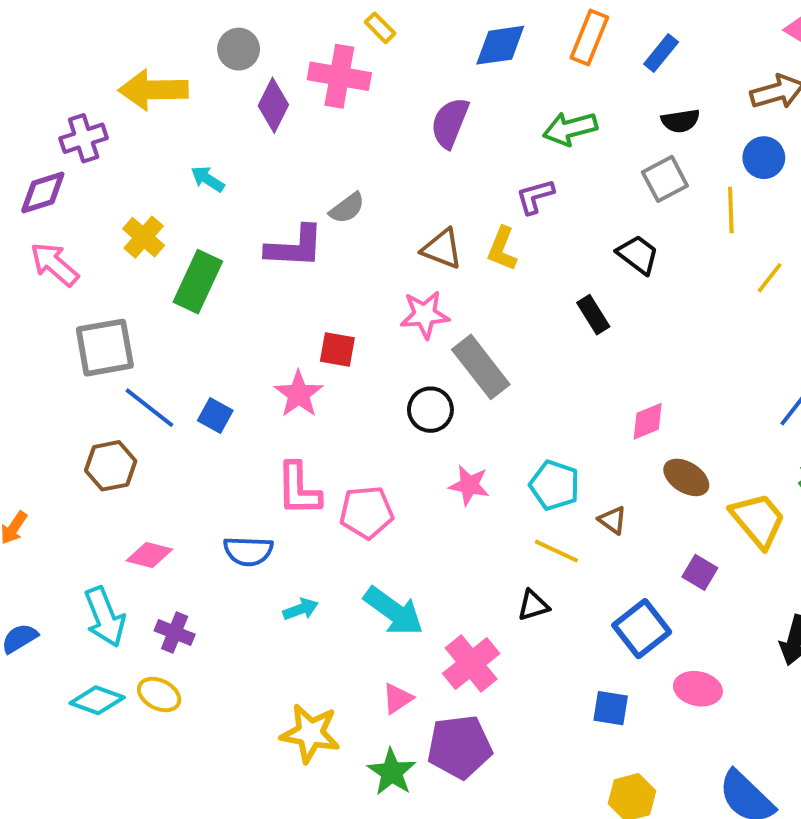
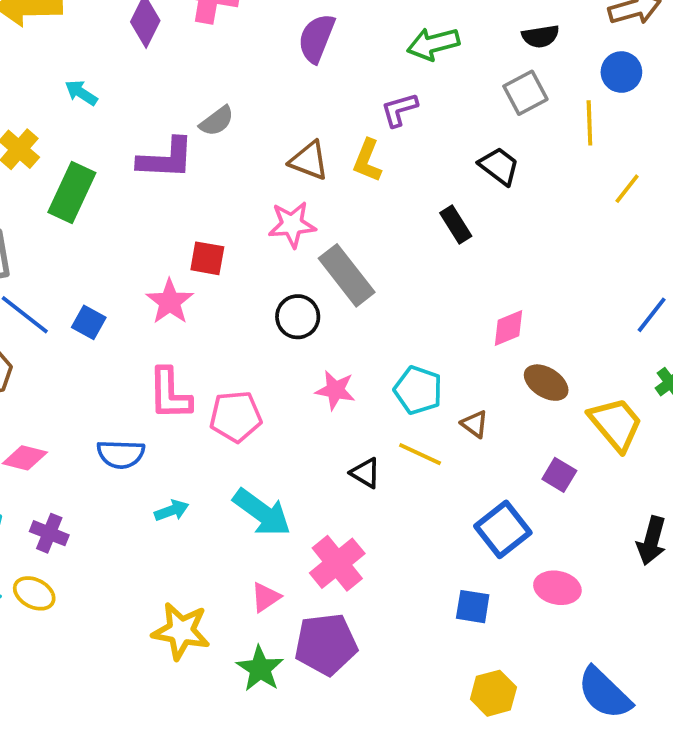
black triangle: (533, 605) -> (365, 473), moved, turned 48

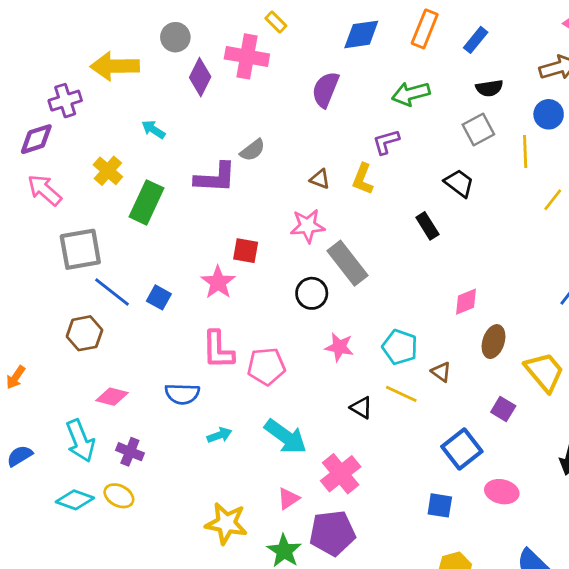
brown triangle: (309, 161) -> (320, 179), size x0.7
brown ellipse: (546, 383) -> (494, 342), turned 76

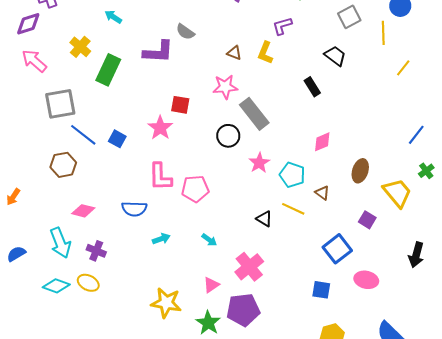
gray semicircle: (252, 150) -> (185, 32), turned 72
pink diamond: (466, 302) -> (322, 142), moved
pink star: (339, 347) -> (259, 163), moved, turned 30
cyan arrow: (286, 437) -> (209, 240), size x0.5

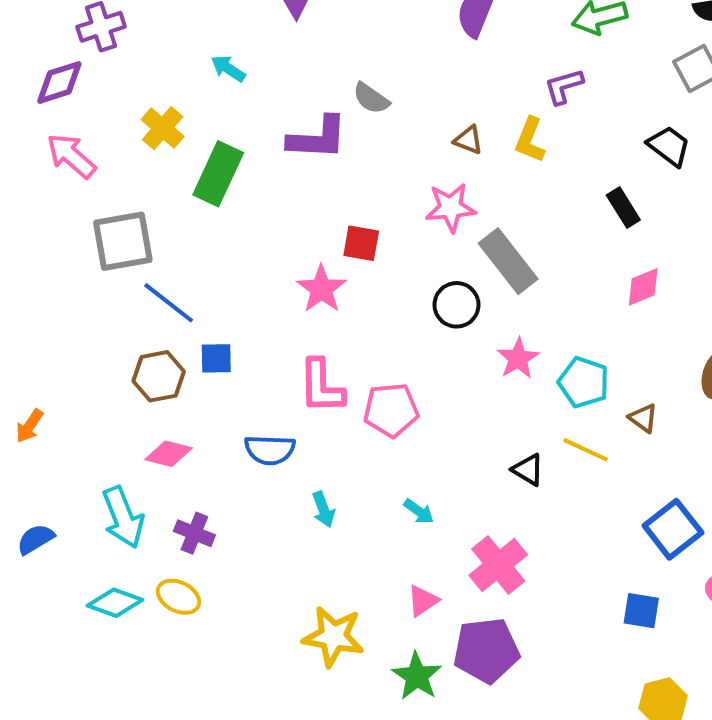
blue square: (117, 139) -> (216, 358), moved, turned -30
pink diamond: (322, 142) -> (643, 287), moved
brown hexagon: (63, 165) -> (159, 376), moved
cyan arrow: (161, 239) -> (323, 509), turned 90

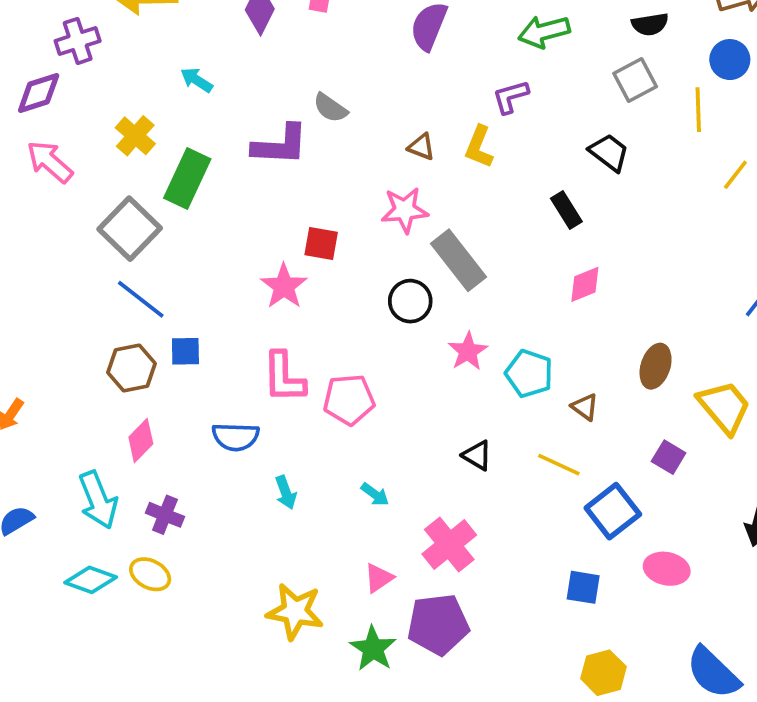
gray square: (123, 241) -> (130, 229), moved, turned -36
yellow line: (586, 450) -> (559, 465), moved
pink diamond: (169, 454) -> (141, 440), turned -60

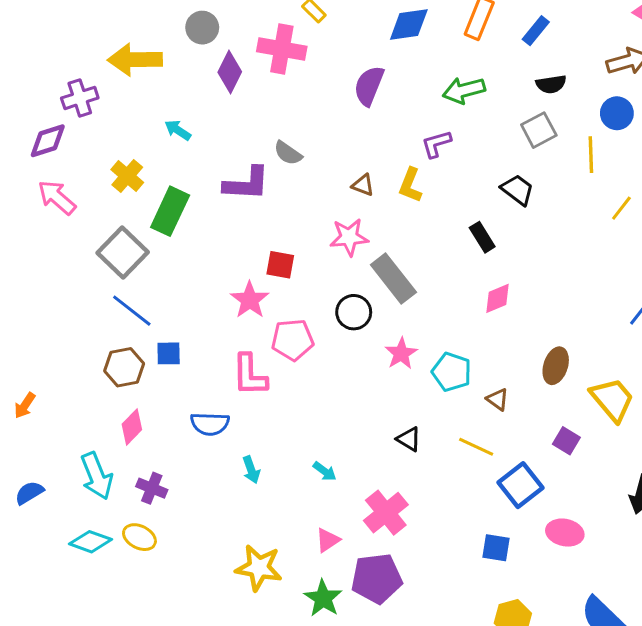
pink pentagon: (349, 400) -> (292, 340), moved

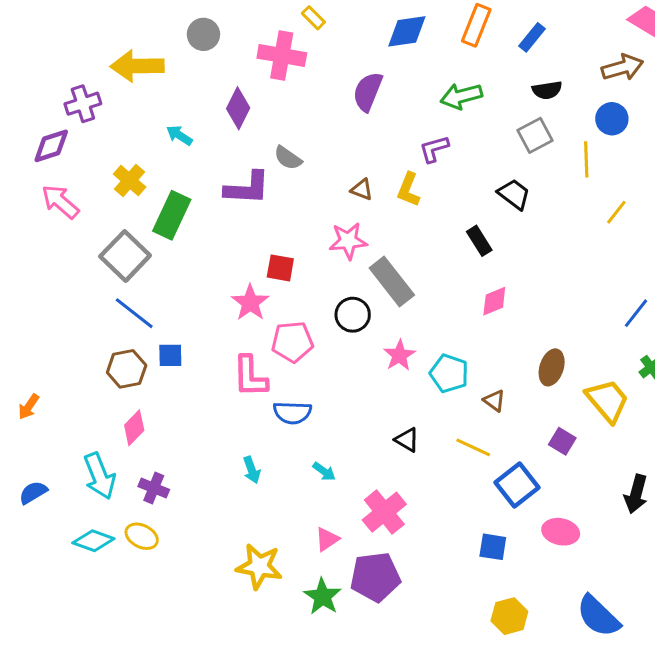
purple diamond: (230, 72) -> (238, 108), moved
blue semicircle: (210, 424) -> (292, 413), moved

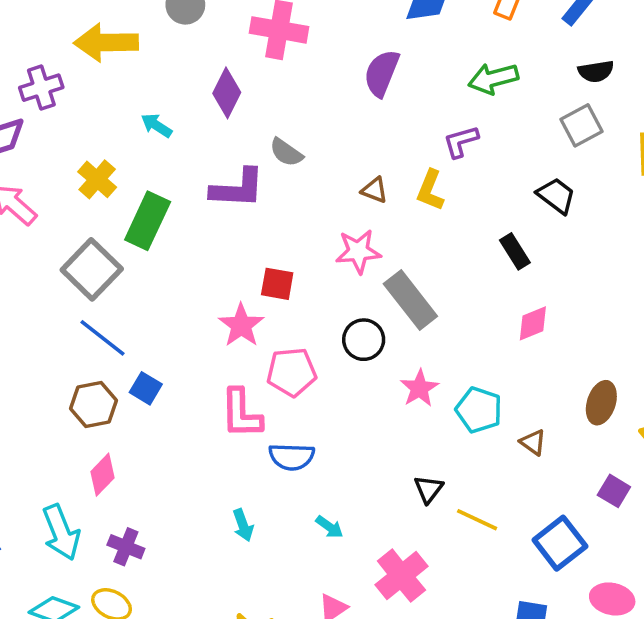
blue square: (170, 355) -> (146, 388), turned 32
black triangle: (407, 440) -> (428, 489), turned 36
yellow line: (473, 447) -> (477, 520), moved

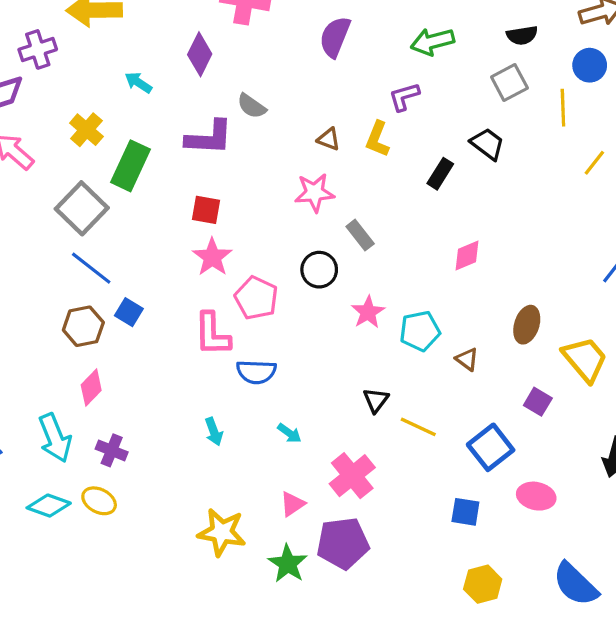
black rectangle: (515, 251) -> (440, 174), moved, turned 64
red square: (277, 284) -> (206, 210), moved
gray rectangle: (410, 300) -> (360, 235), size x0.6
pink pentagon: (292, 372) -> (256, 298), turned 30
cyan pentagon: (479, 410) -> (420, 331), turned -30

